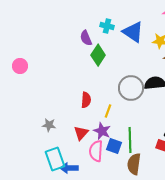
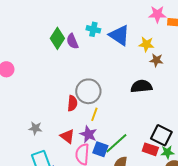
green diamond: (98, 55) -> (57, 38), moved
gray circle: (131, 88) -> (88, 91), moved
red triangle: (81, 133) -> (67, 136), turned -35
green line: (130, 140) -> (116, 143), turned 50

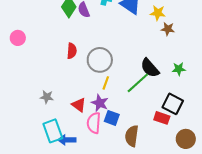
black semicircle: (141, 86) -> (150, 68), moved, turned -125
red semicircle: (72, 103) -> (72, 51), moved
green line: (116, 143) -> (138, 83), moved
green star: (167, 152) -> (179, 69), moved

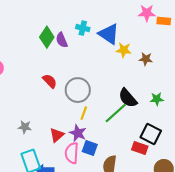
yellow star: (158, 13) -> (124, 50), moved
red semicircle: (72, 51) -> (50, 81), turned -49
red triangle: (79, 105) -> (57, 135), turned 42

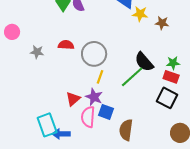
red semicircle: (50, 81) -> (66, 45), turned -42
gray star: (25, 127) -> (37, 52), moved
red rectangle: (140, 148) -> (171, 77), moved

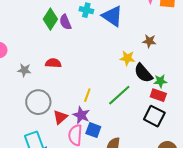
yellow star: (140, 14) -> (127, 58), moved
gray circle: (94, 54) -> (38, 102), moved
black semicircle: (144, 62) -> (143, 73), moved

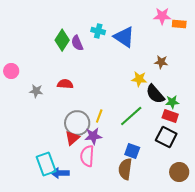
gray circle: (38, 102) -> (77, 123), moved
purple star: (81, 115) -> (93, 136), turned -30
blue square: (93, 130) -> (132, 151), moved

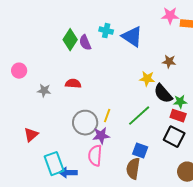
red triangle: (72, 138) -> (31, 135), moved

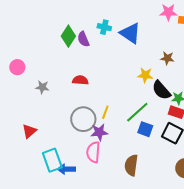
red semicircle: (73, 84) -> (80, 80), moved
blue square: (140, 151) -> (145, 129), moved

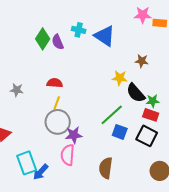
yellow line: (105, 112) -> (57, 103), moved
blue arrow: (66, 169) -> (41, 172), turned -48

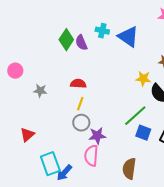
gray circle: (58, 122) -> (81, 123), size x0.7

